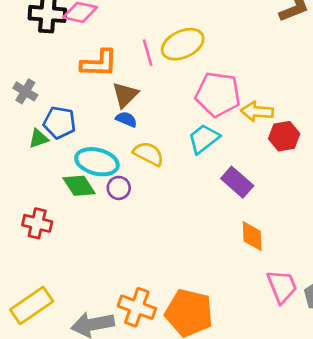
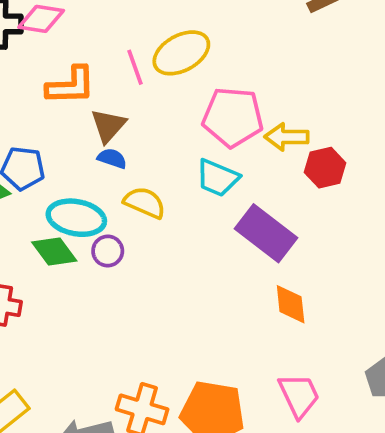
cyan trapezoid: (204, 139) -> (217, 178), turned -116
purple rectangle: (237, 182) -> (266, 233), size x1.4
pink trapezoid: (282, 286) -> (299, 395), moved

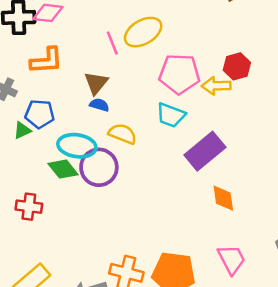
orange L-shape: (71, 86) -> (46, 61), moved
red hexagon: (325, 168) -> (237, 66), moved
purple rectangle: (266, 233) -> (205, 151), turned -75
purple circle: (108, 251) -> (99, 167), size x1.8

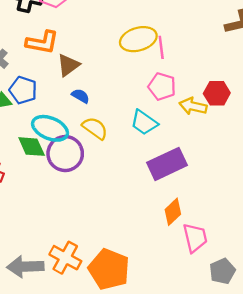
pink line: (112, 43) -> (161, 47), moved
pink pentagon: (179, 74) -> (162, 86), size x0.7
brown triangle: (96, 83) -> (68, 65), moved
orange diamond: (223, 198) -> (173, 212), turned 40
pink trapezoid: (231, 259) -> (195, 238), moved

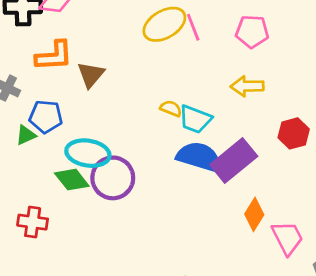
pink pentagon: (162, 86) -> (252, 32), moved
red hexagon: (217, 93) -> (294, 133), moved
blue semicircle: (80, 96) -> (199, 157), moved, size x2.0
yellow semicircle: (95, 128) -> (171, 109), moved, size x0.7

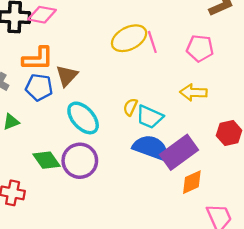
yellow semicircle: (171, 109) -> (130, 107), turned -90
blue pentagon: (46, 117) -> (39, 87), moved
cyan ellipse: (88, 153) -> (83, 118), moved, turned 36
orange diamond: (254, 214) -> (192, 182), moved, turned 30

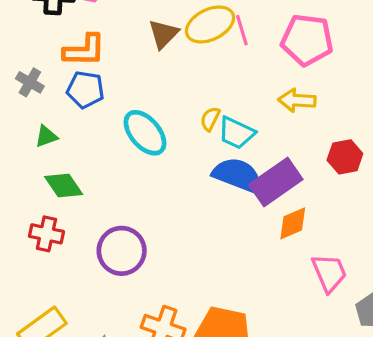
pink pentagon: (200, 48) -> (307, 40), size x1.4
brown triangle: (67, 76) -> (163, 34), moved
green diamond: (46, 160) -> (64, 185), moved
purple circle: (80, 161) -> (122, 251), moved

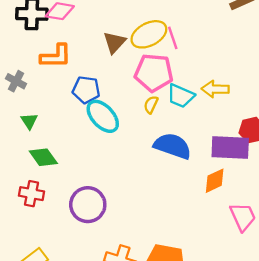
pink pentagon: (307, 40) -> (154, 73), moved
blue pentagon: (85, 90) -> (86, 90), moved
cyan trapezoid: (236, 133) -> (181, 96), moved
green triangle: (46, 136) -> (29, 121), turned -42
purple rectangle: (276, 182) -> (230, 147), moved, turned 39

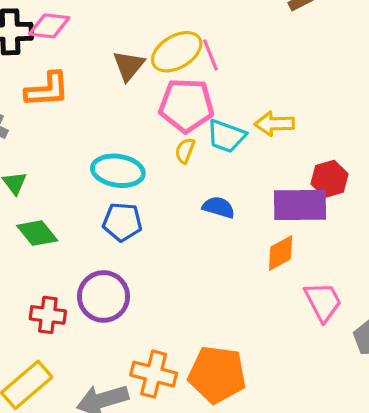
blue pentagon: (86, 90) -> (122, 222), moved
cyan ellipse: (103, 116) -> (118, 171), turned -36
blue semicircle: (173, 146) -> (219, 207), size x0.6
red cross: (32, 194) -> (48, 315), moved

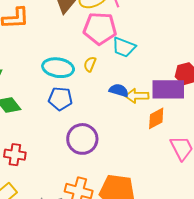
yellow arrow: (274, 124) -> (137, 96), moved
yellow semicircle: (185, 151) -> (90, 64), moved
purple circle: (104, 296) -> (82, 139), moved

